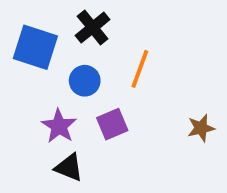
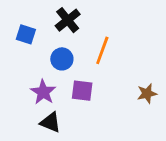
blue square: (35, 47) -> (26, 34), size x0.6
purple square: (112, 124) -> (82, 91), turned 30

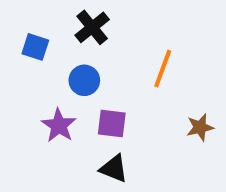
orange line: (102, 50) -> (163, 69), moved
black triangle: (50, 122) -> (114, 169), moved

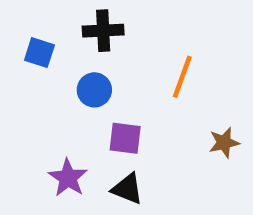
black cross: (92, 27) -> (103, 31), turned 36
purple star: (59, 125) -> (68, 178), moved

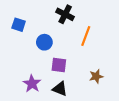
black cross: (103, 31) -> (65, 14), moved, turned 30
brown star: (224, 143) -> (96, 76), moved

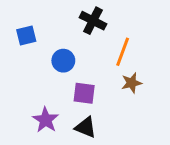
blue square: (19, 25) -> (26, 35), turned -32
brown star: (96, 76) -> (131, 83), moved

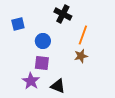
brown star: (131, 83) -> (81, 56), moved
purple square: (84, 93) -> (42, 63), moved

